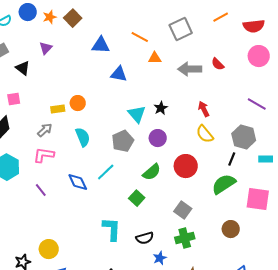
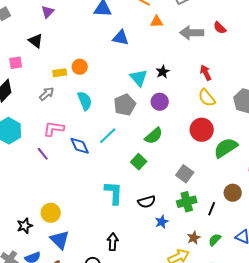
black triangle: (23, 68) -> (36, 41), moved
pink L-shape: (44, 155) -> (54, 129), moved
black line: (232, 159) -> (212, 209), moved
red circle: (186, 166) -> (202, 130), moved

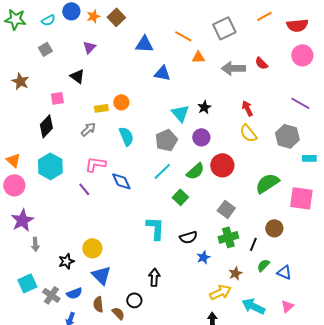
red circle: (202, 130) -> (222, 165), moved
cyan line: (108, 136) -> (162, 171), moved
green semicircle: (215, 240) -> (263, 265), moved

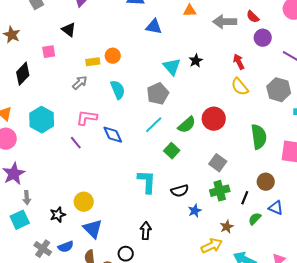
black diamond: (46, 126) -> (23, 74), moved
purple circle: (201, 137) -> (263, 38), moved
green semicircle: (267, 183) -> (259, 137), turned 115
blue triangle: (284, 272) -> (276, 208), moved
cyan square: (27, 283) -> (20, 220), moved

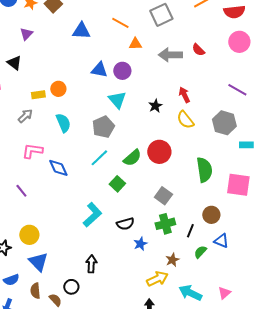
blue triangle: (154, 27) -> (99, 70), moved
purple circle: (263, 38) -> (122, 71), moved
black star: (196, 61) -> (155, 106), moved
purple line: (76, 143) -> (21, 191), moved
cyan L-shape: (147, 182) -> (92, 215), turned 45

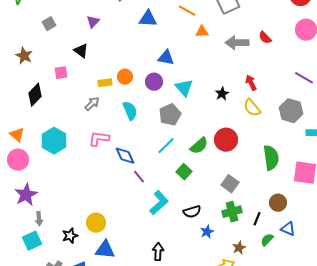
purple circle: (122, 71) -> (154, 82), moved
purple line: (21, 191) -> (139, 177), moved
blue triangle: (38, 262) -> (105, 250), turned -40

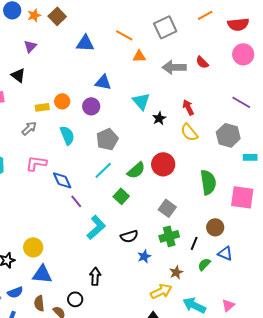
cyan triangle: (184, 88) -> (141, 101), moved

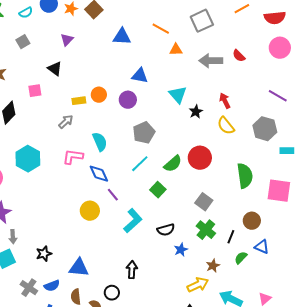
cyan semicircle: (67, 135) -> (100, 142), moved
green cross: (169, 236) -> (206, 230), turned -36
yellow circle: (33, 247) -> (90, 211), moved

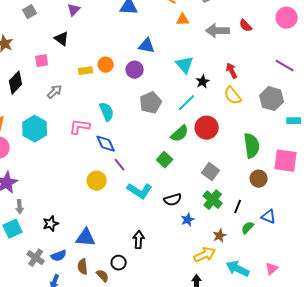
gray arrow: (66, 122) -> (55, 92), moved
cyan line: (140, 164) -> (187, 103), moved
cyan L-shape: (133, 221) -> (140, 191), turned 75
brown circle: (252, 221) -> (259, 179), moved

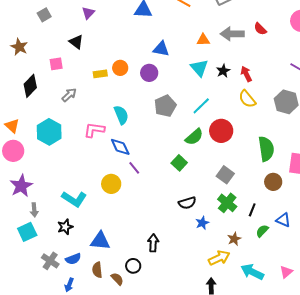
orange triangle: (183, 20) -> (203, 40), moved
black star: (203, 82) -> (223, 71), moved
cyan L-shape: (140, 191) -> (74, 199), moved

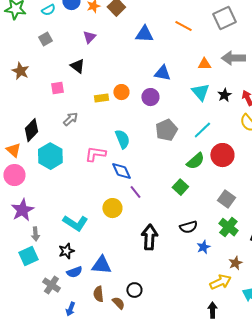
black diamond: (30, 86) -> (31, 130), moved
black arrow: (153, 243) -> (149, 237), moved, size x1.4
blue semicircle: (73, 259) -> (74, 272), moved

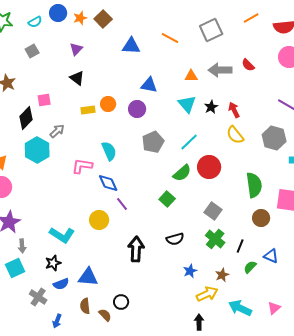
black triangle: (77, 66) -> (77, 78), moved
black diamond: (31, 130) -> (26, 118), moved
cyan hexagon: (50, 156) -> (37, 150), moved
blue star: (203, 247) -> (190, 271), moved

